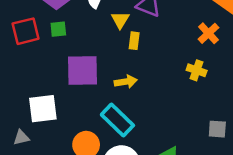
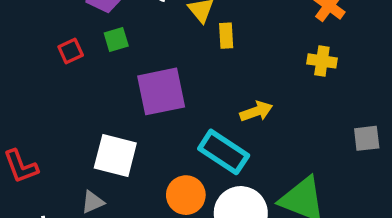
red square: (26, 31) -> (71, 51), size x0.6
yellow arrow: (126, 82) -> (256, 111), moved
white square: (43, 109) -> (115, 156), turned 32

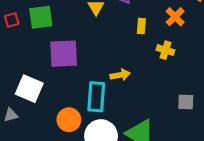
yellow rectangle: (226, 36) -> (141, 26), moved
green square: (116, 39) -> (41, 17), size x1.6
cyan rectangle: (224, 152) -> (96, 97), turned 52

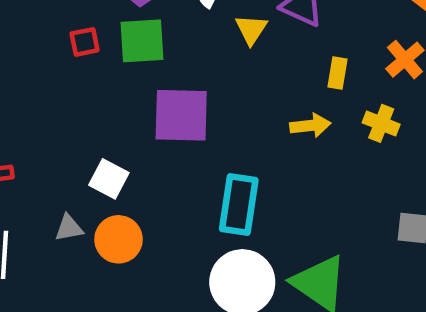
yellow arrow: (120, 75) -> (310, 125), moved
white square: (29, 89) -> (109, 179), size x0.7
orange circle: (69, 120) -> (119, 239), moved

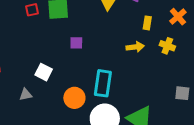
purple square: (181, 115) -> (76, 43), size x0.5
orange circle: (119, 239) -> (74, 98), moved

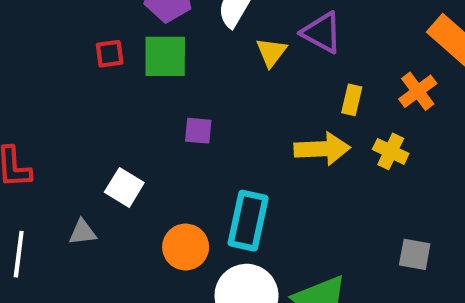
yellow arrow: (135, 47) -> (322, 149), size x1.4

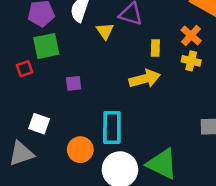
red square: (110, 54) -> (24, 69), moved
yellow cross: (391, 151) -> (191, 61), moved
gray triangle: (83, 232) -> (21, 154), size x1.6

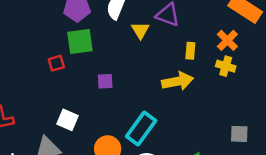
cyan rectangle: (112, 128) -> (141, 129), turned 32

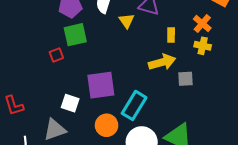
purple square: (105, 81) -> (101, 85), moved, size x2.0
gray square: (239, 134) -> (186, 79), moved

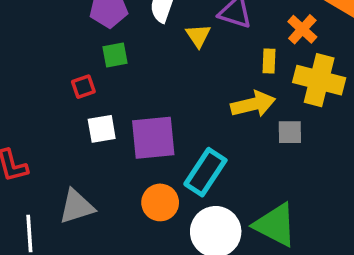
orange cross: (202, 23) -> (302, 29), moved
green square: (75, 35) -> (115, 55), size x0.7
yellow cross: (203, 46) -> (319, 80), size x1.8
white square: (70, 103) -> (102, 129), moved, turned -30

